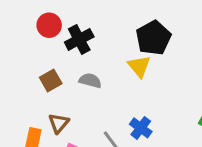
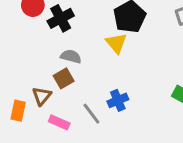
brown square: (51, 80) -> (64, 78), moved
blue cross: (141, 128) -> (118, 100), turned 30

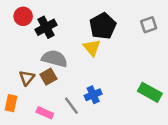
gray semicircle: (71, 56) -> (54, 59), size x1.5
brown triangle: (42, 96) -> (27, 78), moved

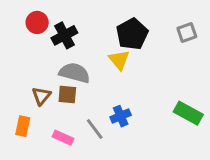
brown square: (48, 77) -> (67, 94), turned 35

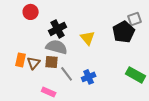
black pentagon: (132, 34) -> (124, 32), moved
black cross: (64, 35) -> (58, 29), moved
orange rectangle: (23, 126) -> (21, 60), moved
gray line: (95, 129) -> (67, 74), moved

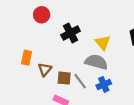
gray semicircle: (57, 47) -> (96, 62), moved
orange rectangle: (21, 60) -> (27, 58), moved
brown square: (52, 62) -> (64, 78), moved

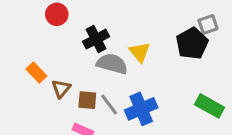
orange rectangle: (27, 58) -> (36, 72), turned -56
gray semicircle: (96, 62) -> (112, 64), moved
blue cross: (104, 84) -> (141, 109), size x1.5

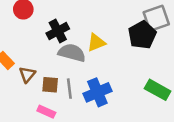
gray square: (208, 24) -> (156, 18), size x1.5
yellow triangle: (140, 52) -> (96, 43), turned 48
gray line: (109, 104) -> (69, 89), turned 30

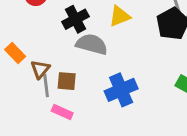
yellow triangle: (96, 43) -> (120, 16), moved
gray line: (69, 89) -> (46, 85), moved

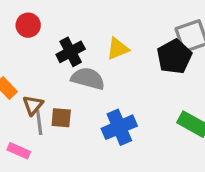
pink rectangle: (62, 112) -> (19, 151), moved

